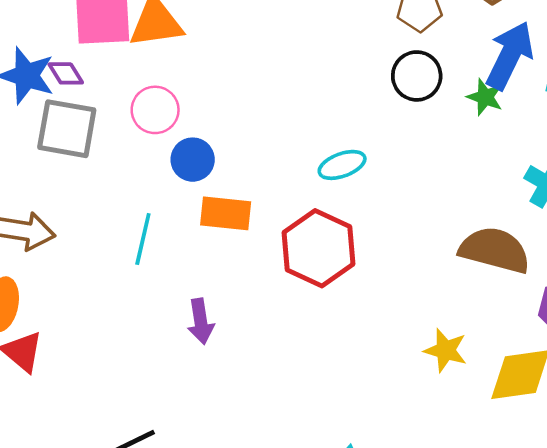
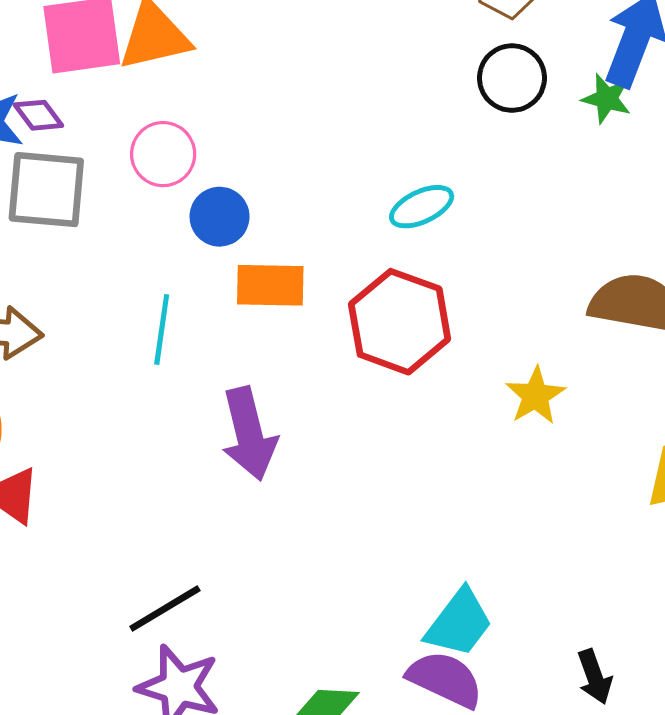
purple arrow: (201, 321) -> (249, 434), size x1.5
yellow star: (446, 350) -> (535, 396), moved, turned 30

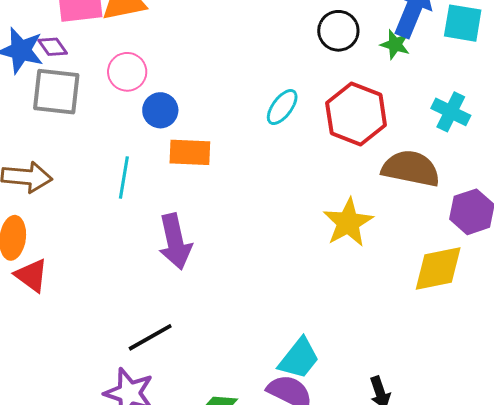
cyan ellipse: (422, 207) -> (282, 107), turned -30
red hexagon: (400, 322) -> (356, 114), moved
yellow star: (535, 396) -> (348, 222), size x1.4
black line: (165, 609) -> (150, 337), moved

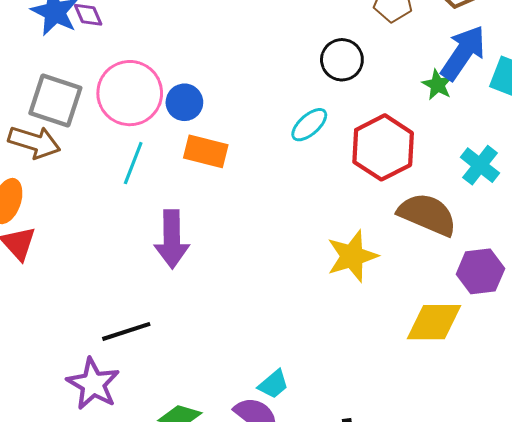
black circle: (338, 31) -> (342, 60), moved
pink circle: (127, 72) -> (130, 93), moved, size x1.6
gray square: (56, 92) -> (55, 101), moved
cyan trapezoid: (299, 358) -> (273, 384), size x0.7

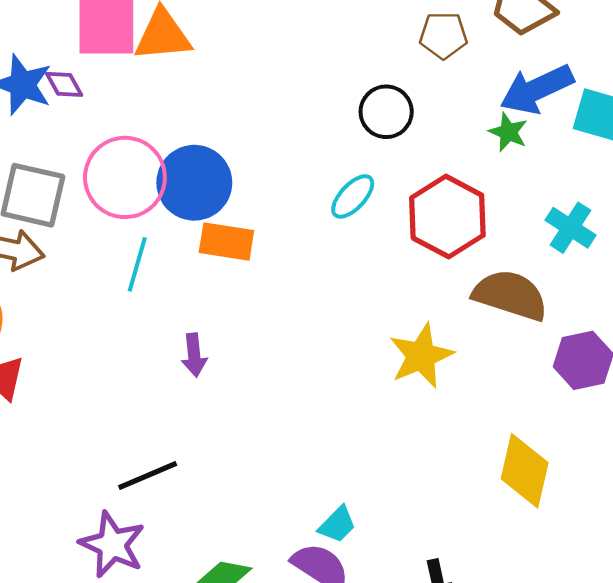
blue arrow: (463, 53) -> (537, 89), turned -144
blue circle: (184, 102) -> (194, 183), size x1.6
purple arrow: (172, 239) -> (194, 355), size x0.6
yellow diamond: (434, 322) -> (525, 471), moved, turned -72

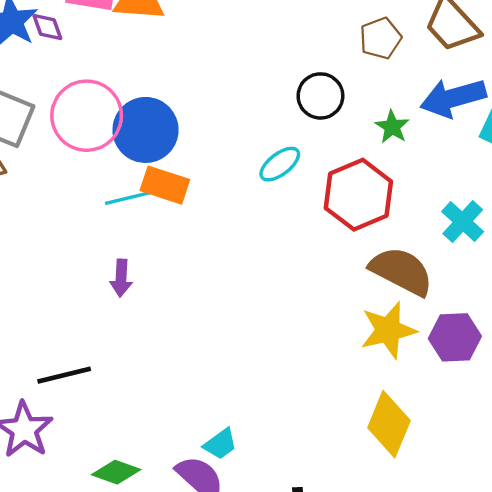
brown pentagon: (443, 35) -> (380, 38), turned -30
green star: (508, 132) -> (392, 127), moved
cyan line: (137, 264) -> (129, 198), moved, turned 51
yellow star: (421, 356) -> (388, 330), moved

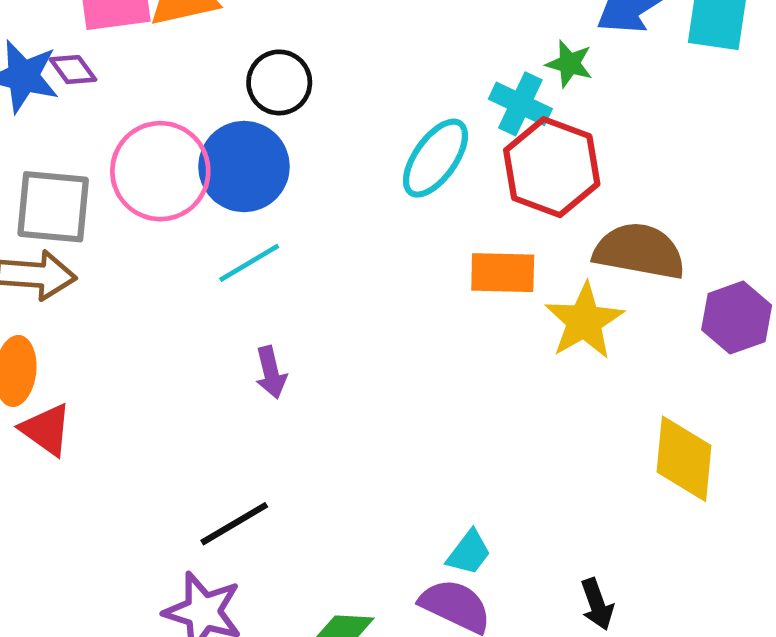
black circle: (320, 96) -> (279, 82), moved
cyan ellipse: (280, 164) -> (435, 158), size x1.4
orange rectangle: (165, 185) -> (503, 273), moved
cyan cross: (463, 222) -> (520, 104), moved
yellow star: (388, 330) -> (584, 321), moved

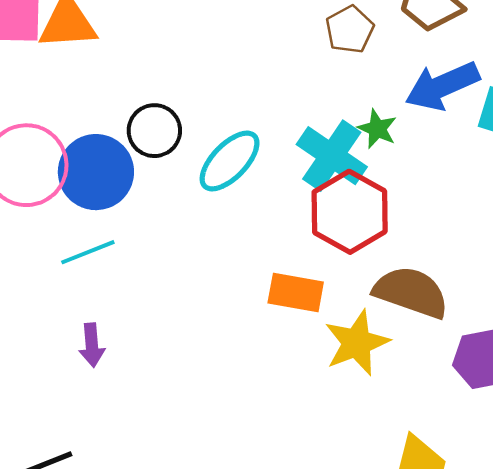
black circle: (279, 82) -> (154, 131), moved
cyan cross: (520, 104) -> (332, 156), size x1.4
cyan ellipse: (435, 158) -> (230, 161), moved

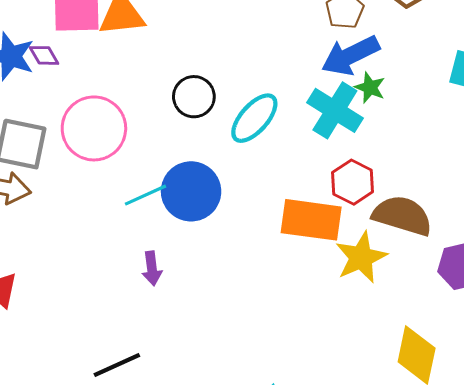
blue arrow: (442, 86) -> (350, 55), moved
blue circle: (96, 172) -> (191, 191), moved
red hexagon: (350, 212) -> (353, 182), moved, size x0.7
orange rectangle: (296, 293) -> (311, 220), size x1.4

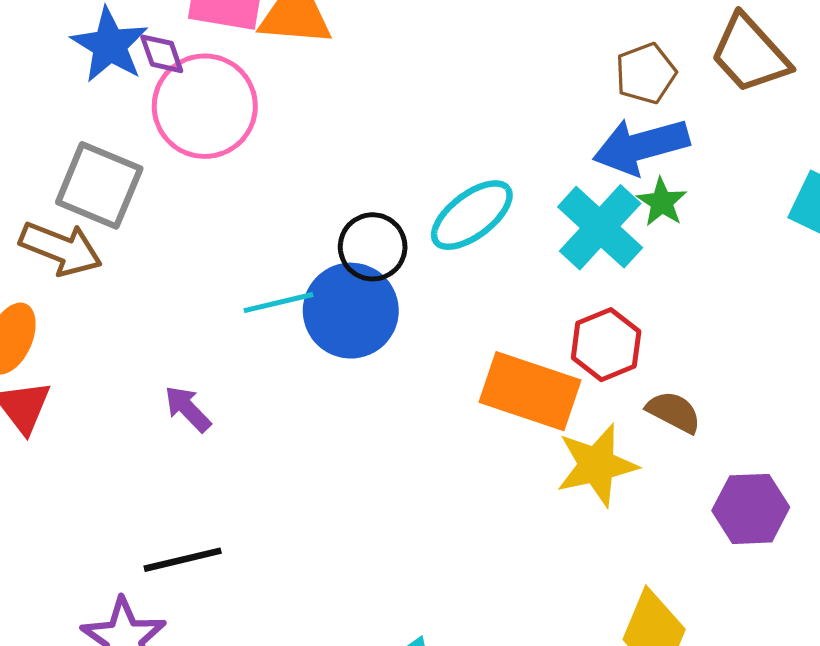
black circle: (194, 97) -> (373, 247), moved
pink circle: (94, 128) -> (205, 106), moved
brown semicircle: (402, 216) -> (674, 412), size x0.6
purple arrow: (152, 268) -> (188, 409), moved, turned 132

